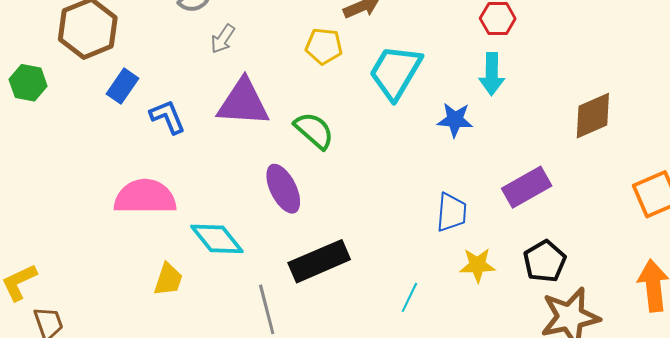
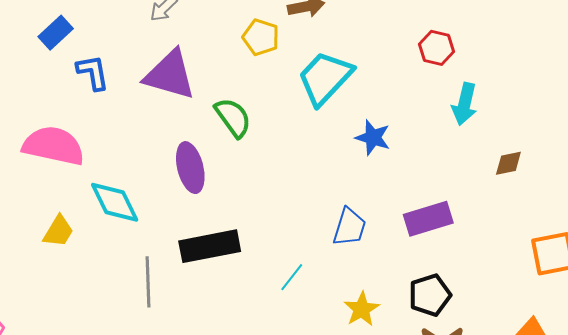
cyan arrow: (492, 74) -> (465, 104), moved
brown diamond: (593, 116) -> (508, 163), size x0.6
yellow star: (477, 265) -> (362, 309), moved, turned 30
cyan line: (409, 297) -> (292, 277), moved

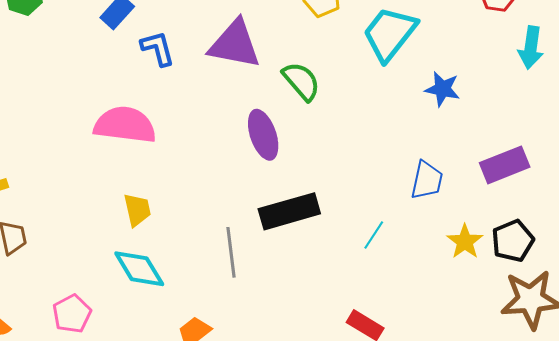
cyan diamond: (115, 202) -> (139, 269), moved
yellow trapezoid: (58, 231) -> (137, 210), turned -39
yellow star: (362, 309) -> (465, 242), moved

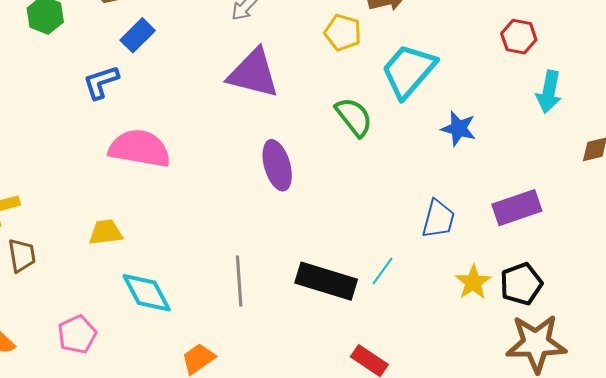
blue L-shape: (158, 48) -> (101, 82), moved, turned -96
green semicircle: (301, 81) -> (354, 117), moved
yellow trapezoid: (137, 210) -> (106, 232), moved, turned -87
black rectangle: (289, 211) -> (326, 281), moved, turned 30

